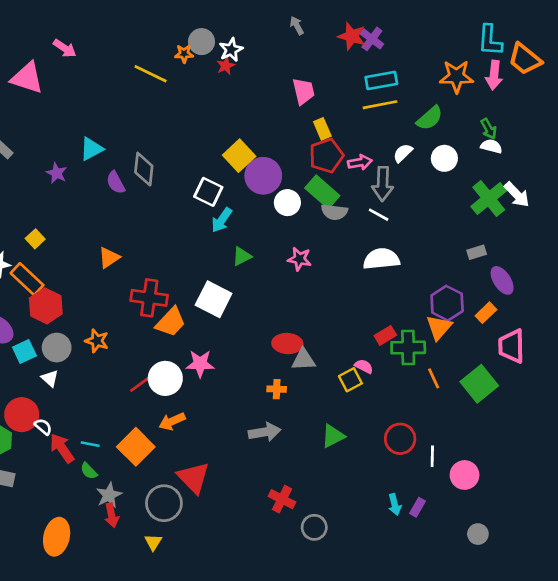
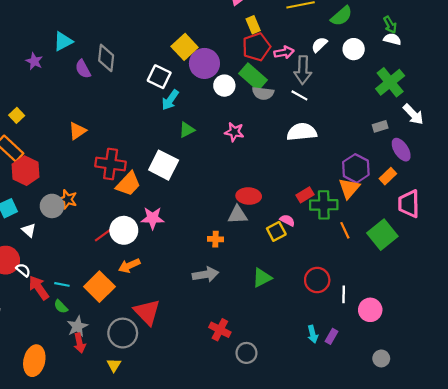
white arrow: (517, 195) -> (413, 114), moved
red ellipse: (287, 344) -> (249, 196), moved
gray circle: (57, 348) -> (52, 206), moved

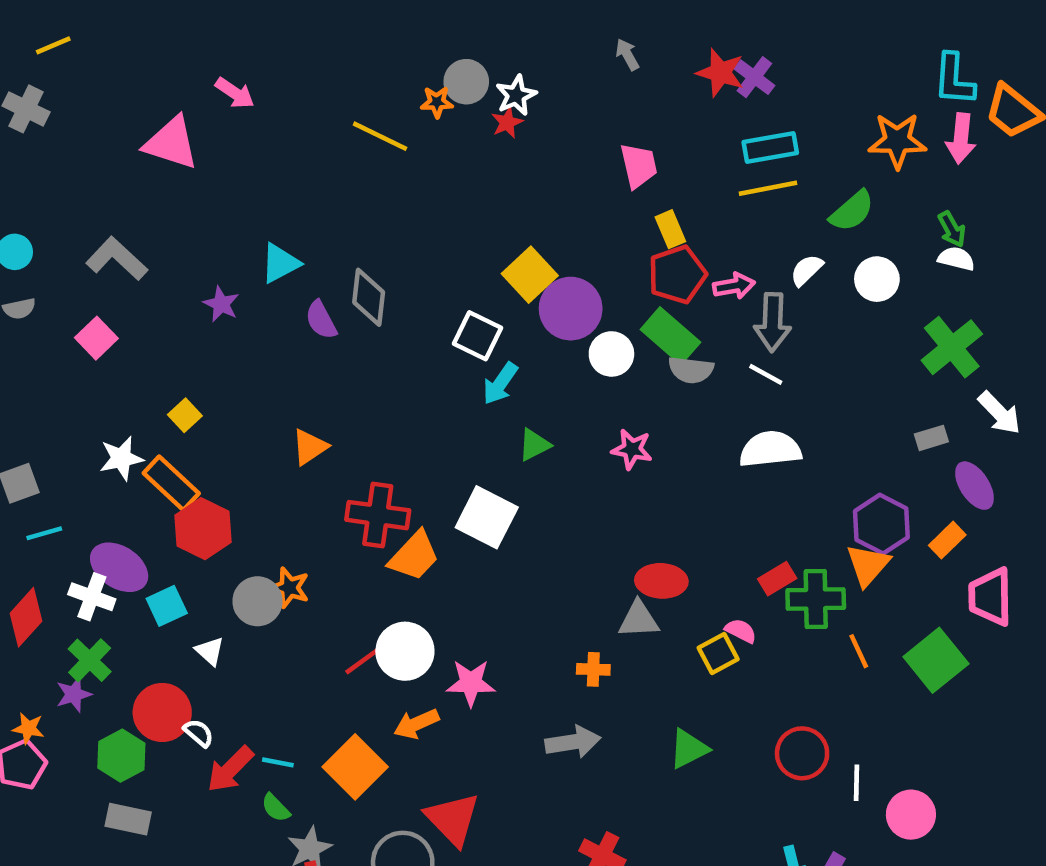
pink star: (153, 218) -> (471, 683), moved
red arrow: (39, 288) -> (230, 769), turned -100

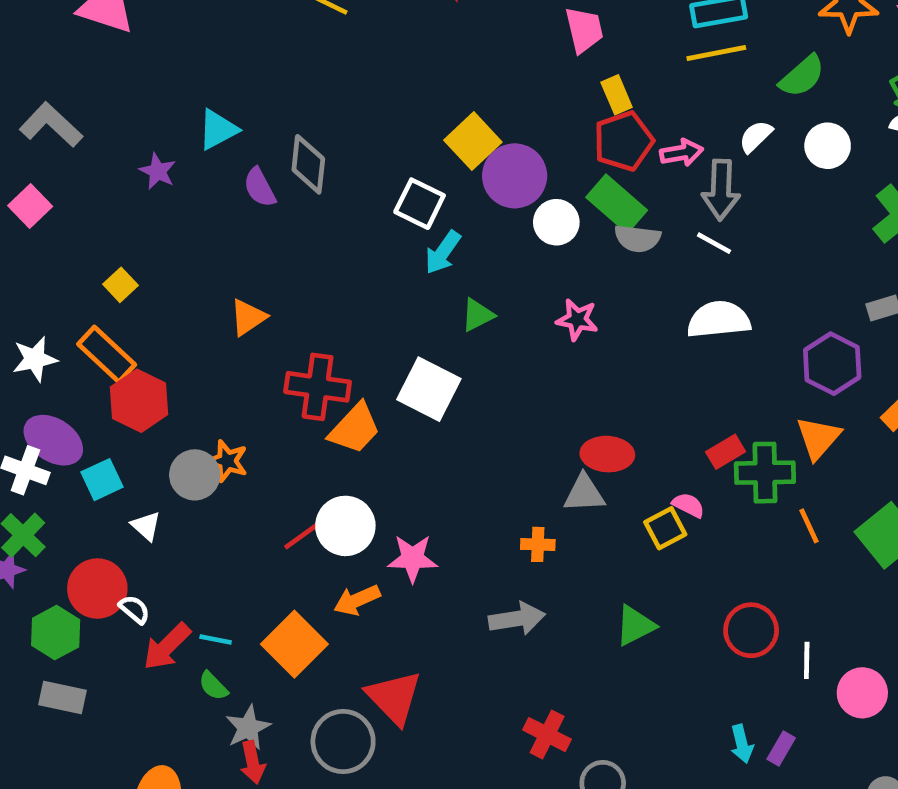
white star: (121, 458) -> (35, 359), moved
purple hexagon: (881, 524) -> (832, 364), moved

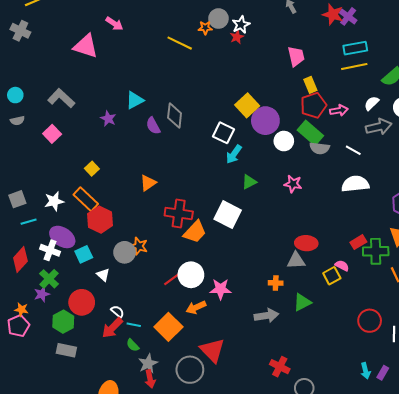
gray arrow: (721, 190) -> (379, 127), moved, turned -105
white semicircle: (134, 609) -> (117, 312), moved
green triangle: (635, 626) -> (302, 302), moved

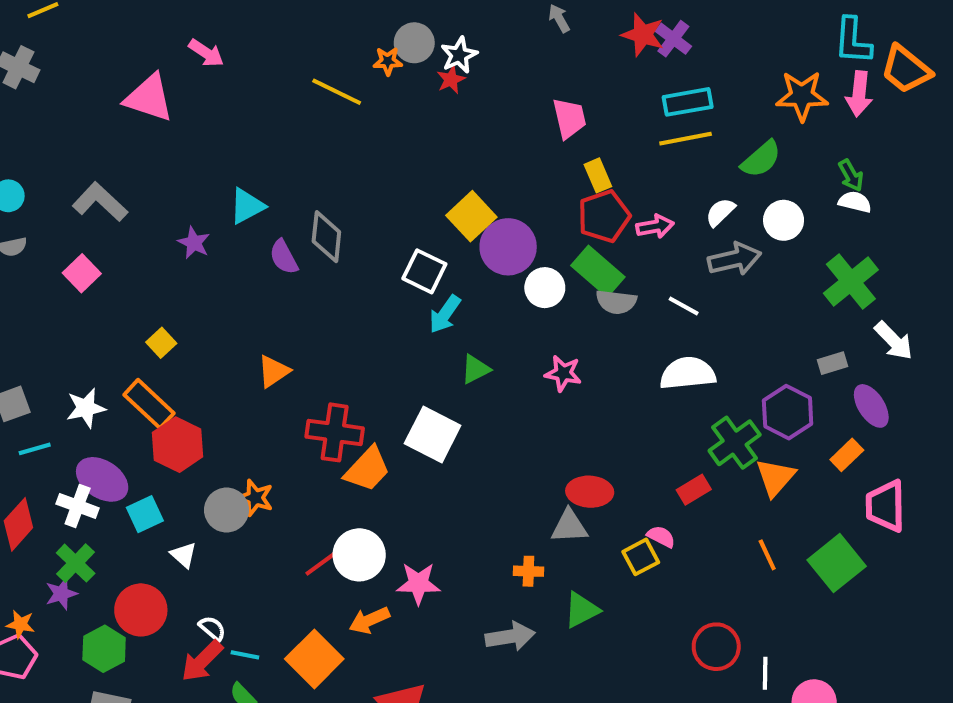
green cross: (376, 251) -> (735, 443), moved, turned -35

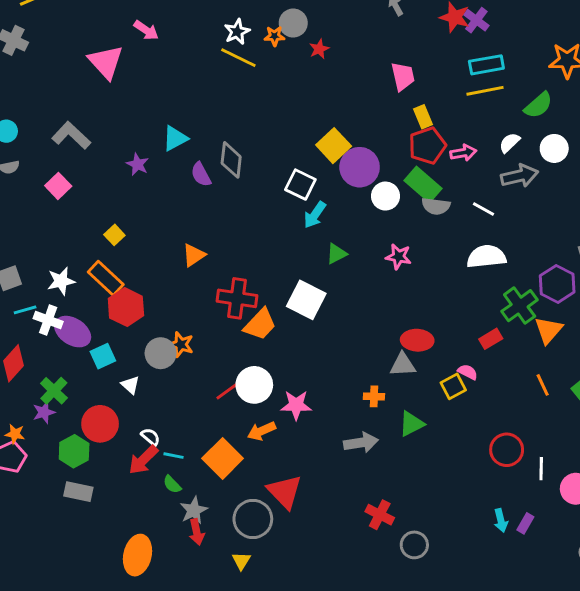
white star: (459, 55) -> (237, 32), moved
pink triangle: (149, 98) -> (106, 62), turned 30
white cross: (78, 506) -> (48, 320), moved

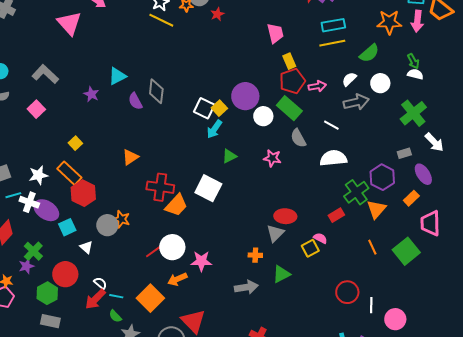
yellow square: (334, 146) -> (219, 108), moved, size x0.7
gray semicircle: (436, 206) -> (298, 138), moved, turned 54
gray triangle: (403, 365) -> (275, 233), turned -42

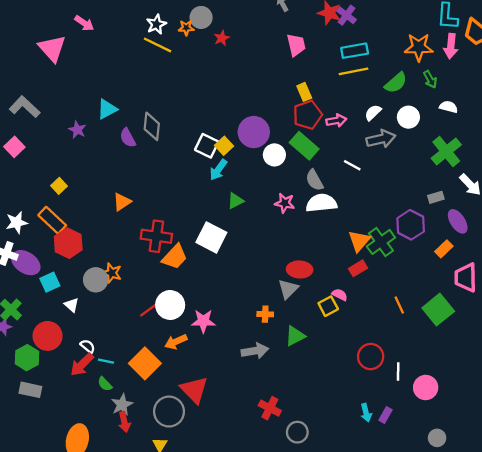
pink trapezoid: (275, 33) -> (296, 45), moved
green arrow: (413, 61) -> (430, 79), moved
white semicircle: (333, 158) -> (321, 203), moved
orange triangle: (376, 209) -> (359, 241), moved

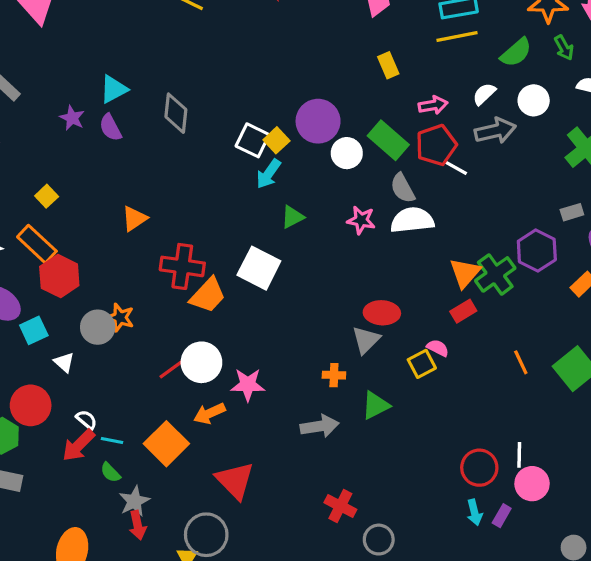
red pentagon: (308, 115) -> (436, 145), moved
purple semicircle: (128, 138) -> (110, 128), moved
red circle: (371, 357) -> (479, 468), moved
pink circle: (426, 387) -> (532, 484), moved
gray circle: (169, 412) -> (206, 535), moved

